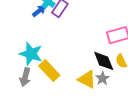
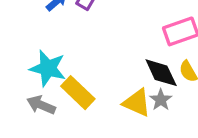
gray arrow: (25, 77) -> (41, 105), turned 102

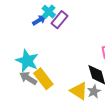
gray arrow: (41, 105) -> (28, 78), moved

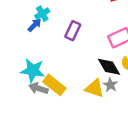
cyan cross: (49, 12) -> (42, 14), turned 32
purple rectangle: (60, 20) -> (73, 31), moved

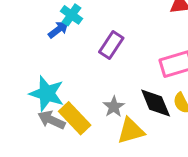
cyan cross: (42, 14) -> (72, 15), turned -32
gray star: (110, 85) -> (114, 107), moved
yellow triangle: (95, 88) -> (131, 131), turned -42

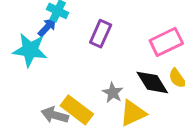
cyan star: (47, 93) -> (30, 50), moved

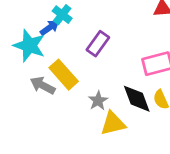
yellow rectangle: (77, 110) -> (64, 75), moved
gray arrow: (55, 115) -> (43, 85), moved

